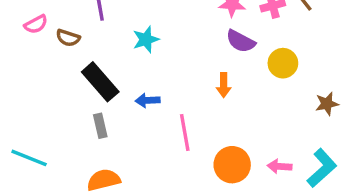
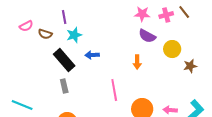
cyan star: (146, 39) -> (74, 35), moved
blue arrow: (148, 100) -> (92, 55), moved
brown star: (327, 104) -> (190, 66), moved

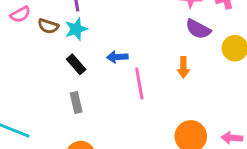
cyan star: (74, 35) -> (76, 29), moved
black rectangle: (64, 60) -> (76, 64), size x0.6
pink line: (114, 90) -> (139, 83), moved

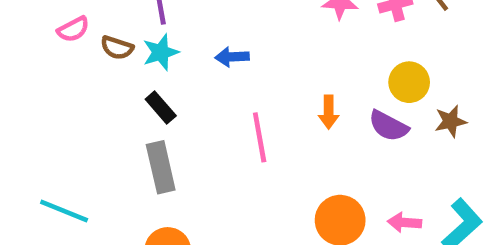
purple semicircle: (198, 29) -> (388, 126), moved
blue arrow: (117, 57) -> (232, 57), moved
gray rectangle: (76, 103) -> (161, 167), size x1.5

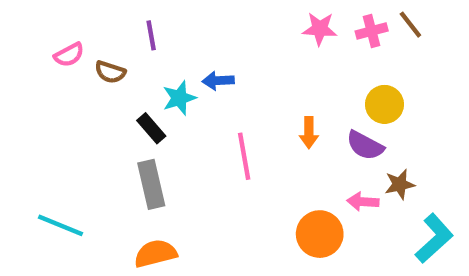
cyan star: (161, 52) -> (179, 98), moved
brown star: (451, 121) -> (400, 184), moved
pink arrow: (405, 222) -> (363, 202), moved

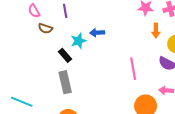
pink semicircle: (69, 55) -> (34, 11), moved, turned 88
orange arrow: (309, 133) -> (156, 31), moved
pink line: (244, 156) -> (133, 69), moved

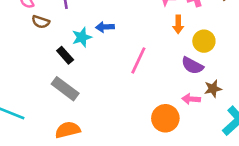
pink line: (133, 69) -> (138, 60), moved, turned 35
gray rectangle: (65, 82) -> (65, 89), turned -40

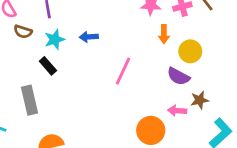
cyan star: (82, 37) -> (55, 39), moved
gray rectangle: (65, 89) -> (29, 100), moved, turned 40

